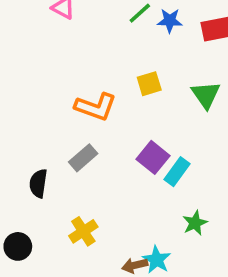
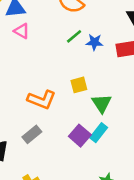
green triangle: (206, 95) -> (102, 103), moved
cyan rectangle: (177, 172) -> (99, 133), moved

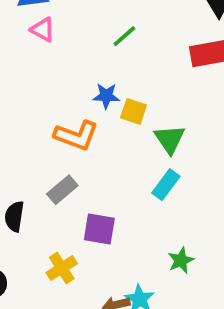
blue star: (94, 42) -> (106, 96), moved
yellow square: (79, 85) -> (134, 111), turned 35
purple square: (80, 136) -> (99, 229), moved, turned -30

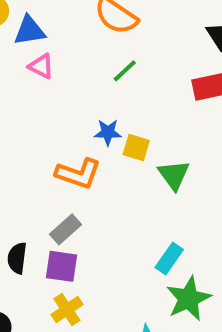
cyan rectangle: (166, 185) -> (169, 259), moved
purple square: (99, 229) -> (62, 266), moved
green star: (181, 260) -> (189, 299), size x1.6

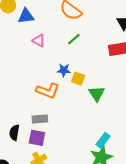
pink triangle: (41, 66) -> (39, 41), moved
gray rectangle: (65, 229) -> (40, 119), turned 35
cyan rectangle: (169, 259) -> (103, 140), moved

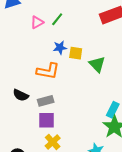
green line: (74, 39) -> (57, 19), moved
pink triangle: (39, 41) -> (37, 22), moved, turned -48
black semicircle: (14, 133) -> (21, 95), moved, turned -63

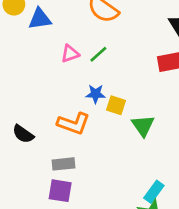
black semicircle: (21, 95) -> (23, 134), moved

